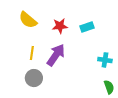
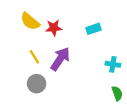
red star: (60, 26) -> (54, 28), moved
yellow line: (32, 53) -> (34, 57), turned -40

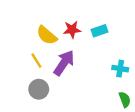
yellow semicircle: (30, 21) -> (47, 35), moved
red star: (54, 28) -> (72, 30), moved

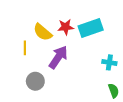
cyan rectangle: (100, 31) -> (91, 28), size x1.6
yellow line: (36, 61) -> (25, 48), moved, turned 32

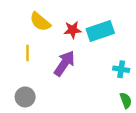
yellow semicircle: (43, 32) -> (40, 22), moved
gray circle: (35, 81) -> (25, 97), moved

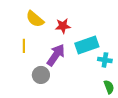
cyan rectangle: (100, 31) -> (87, 45), moved
gray circle: (25, 97) -> (41, 75), moved

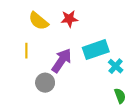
red star: (63, 26) -> (69, 19), moved
cyan cross: (105, 60) -> (116, 66), turned 32

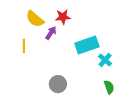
purple arrow: (62, 61) -> (51, 33), moved, size x0.6
gray circle: (45, 83) -> (58, 84), moved

